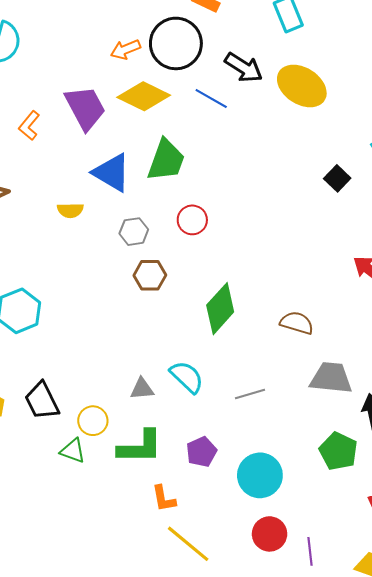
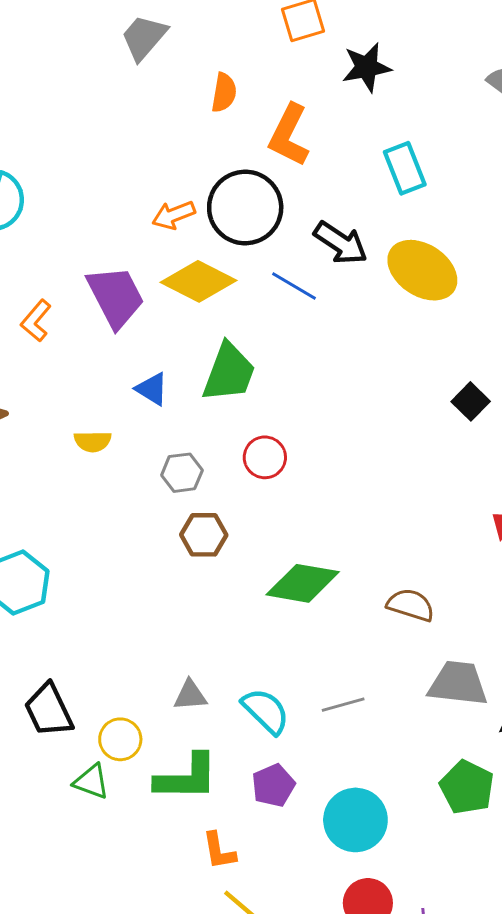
blue triangle: (112, 173) -> (152, 389), size x0.6
green diamond: (220, 309) -> (303, 583), turned 57
cyan semicircle: (187, 377) -> (266, 711), moved

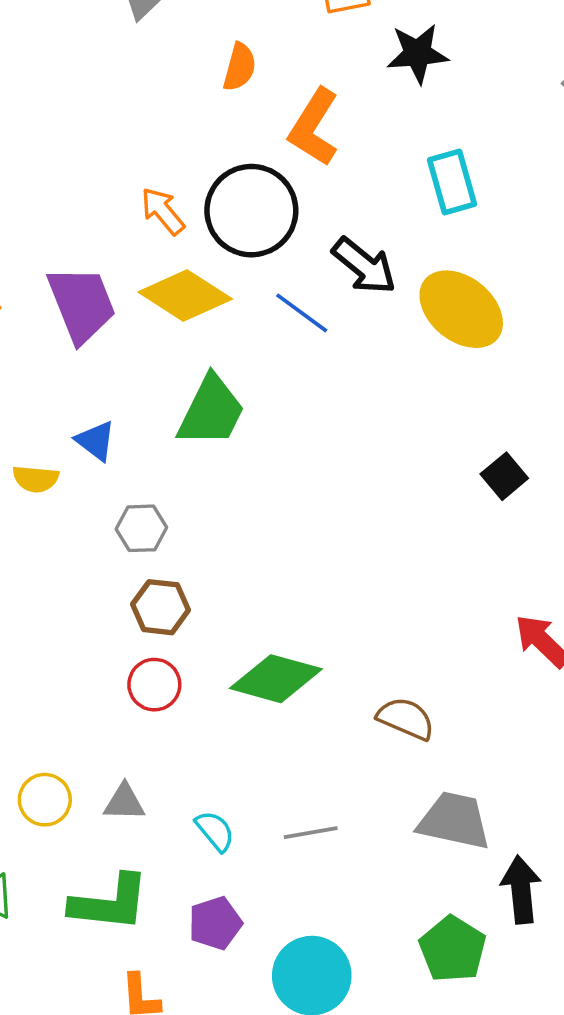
orange arrow: (174, 215) -> (163, 211), turned 66
blue triangle: (152, 389) -> (96, 441), moved
red circle: (265, 457) -> (154, 685), moved
cyan semicircle: (266, 711) -> (215, 831), size x0.7
yellow circle: (120, 739) -> (45, 800), moved

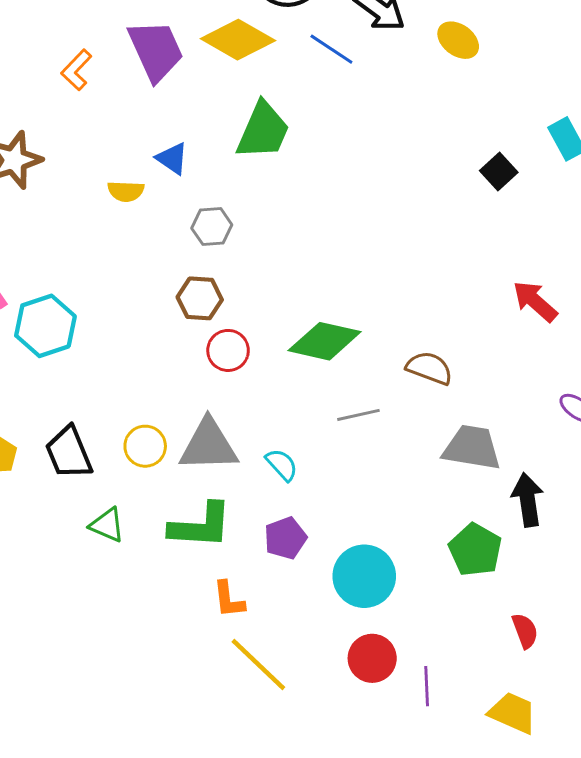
yellow ellipse: (461, 309) -> (458, 40), size x0.6
brown hexagon: (160, 607) -> (200, 298), moved
gray triangle: (124, 802) -> (208, 445), size x1.8
gray line: (311, 833) -> (358, 415), moved

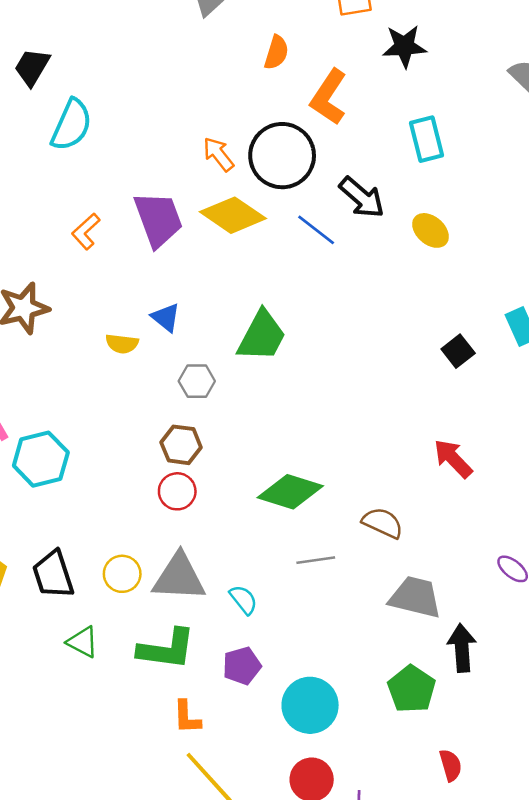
green trapezoid: (263, 131) -> (262, 336), moved
red arrow: (535, 301) -> (453, 459), moved
red circle: (228, 350) -> (177, 491), moved

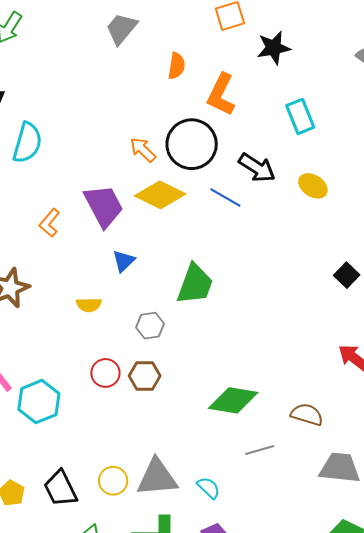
blue triangle: (166, 317) -> (124, 261), moved, turned 45
red circle: (177, 491) -> (105, 373), moved

